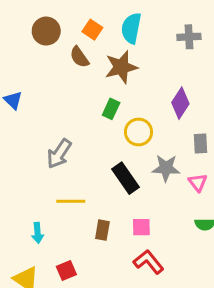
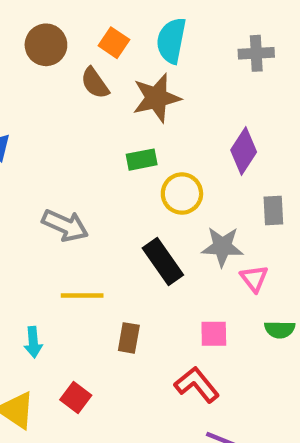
green rectangle: (111, 109) -> (142, 160), turned 54
gray arrow: (59, 154) -> (65, 225), turned -100
pink triangle: (198, 182) -> (254, 278), moved
pink square: (141, 227) -> (214, 334), moved
red square: (66, 270) -> (76, 397), turned -30

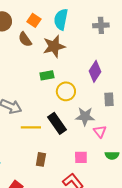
yellow line: (82, 295) -> (31, 127), moved

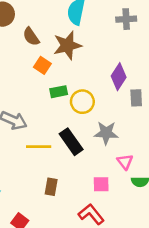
orange square: (34, 20) -> (42, 65), moved
green rectangle: (47, 75) -> (59, 92), moved
gray rectangle: (109, 99) -> (136, 98), moved
pink triangle: (100, 131) -> (125, 162), moved

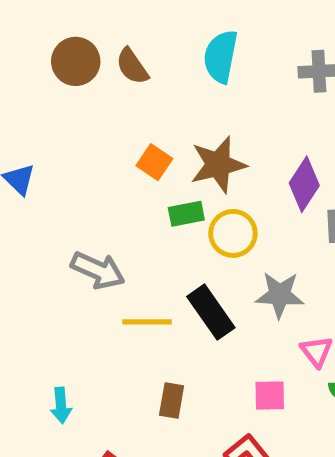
brown semicircle: (31, 37) -> (132, 66), moved
brown star: (67, 45) -> (218, 165), moved

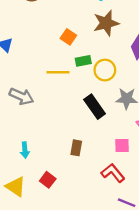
brown star: (218, 165) -> (106, 23), moved
gray arrow: (98, 270) -> (21, 96), moved
yellow line: (147, 322) -> (58, 72), moved

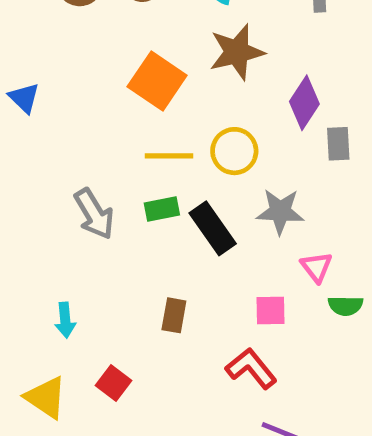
orange square: (68, 37) -> (157, 81), size x1.6
green rectangle: (83, 61) -> (162, 209), moved
yellow line: (58, 72) -> (169, 156), moved
gray arrow: (21, 96) -> (94, 214), moved, turned 35

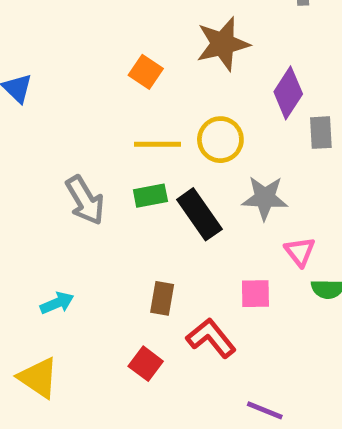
orange square: (157, 81) -> (146, 72), size x0.6
cyan arrow: (65, 320) -> (57, 303), turned -108
red L-shape: (251, 368) -> (211, 338), moved
red square: (114, 383) -> (146, 364), moved

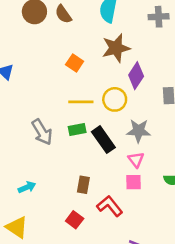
purple diamond: (288, 93) -> (136, 76), moved
pink triangle: (300, 252) -> (136, 160), moved

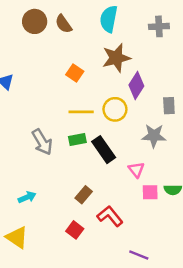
gray star: (139, 131) -> (154, 136), moved
pink square: (134, 182) -> (150, 192), moved
brown rectangle: (83, 185) -> (84, 195), turned 30

